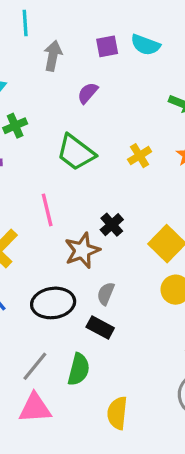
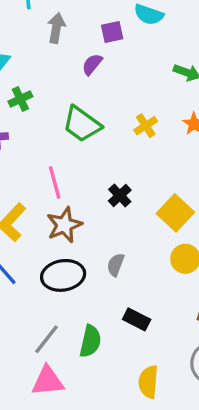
purple square: (107, 46) -> (112, 32), moved
brown star: (82, 250) -> (64, 225), moved
black rectangle: (100, 328) -> (137, 319), moved
yellow semicircle: (117, 413) -> (148, 382), moved

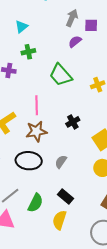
gray arrow: (56, 28) -> (72, 18), moved
yellow semicircle: (148, 382) -> (59, 220), moved

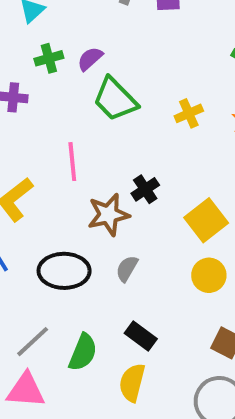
purple semicircle: (75, 42) -> (90, 59), moved
brown star: (36, 131) -> (108, 215), moved

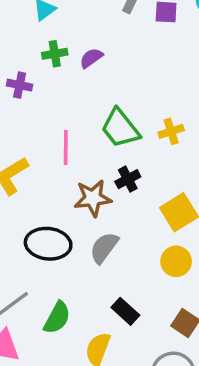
green trapezoid: (115, 99) -> (120, 128), moved
yellow cross: (189, 113) -> (171, 131), moved
gray semicircle: (127, 269) -> (104, 248), size x1.4
black rectangle: (141, 336) -> (125, 311), moved

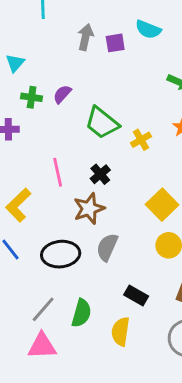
green cross: (55, 54) -> (32, 97), turned 30
green trapezoid: (120, 128) -> (102, 123), moved
black cross: (128, 179) -> (100, 174), moved

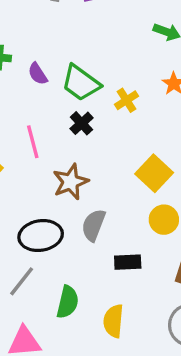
purple semicircle: (62, 94) -> (38, 74), moved, turned -72
black cross: (100, 174) -> (82, 123), moved
black rectangle: (136, 295) -> (128, 262), moved, turned -30
gray line: (43, 309) -> (22, 281), moved

